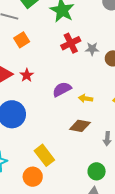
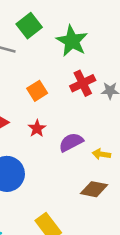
orange square: (22, 40) -> (37, 91), moved
red star: (27, 75) -> (37, 128), moved

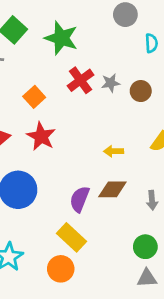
red star: (37, 128) -> (41, 136), size x1.5
purple semicircle: (71, 142) -> (80, 199), moved, turned -30

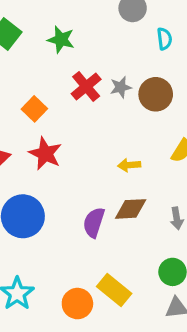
green star: (61, 38) -> (61, 40), size x0.7
brown circle: (141, 91) -> (156, 94), size x1.4
yellow rectangle: (72, 237) -> (114, 290), moved

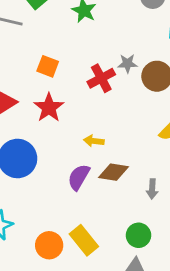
red cross: (86, 86) -> (101, 78), moved
orange square: (34, 109) -> (48, 66), turned -35
yellow arrow: (129, 165) -> (94, 141), moved

